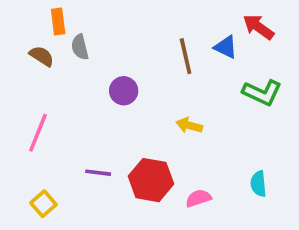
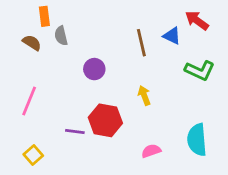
yellow arrow: (189, 125) -> (144, 95), turned 54
red hexagon: (151, 180) -> (105, 120), moved
cyan semicircle: (258, 184) -> (197, 140), size x1.6

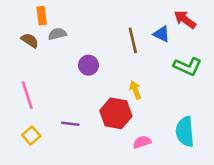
gray semicircle: (61, 36) -> (57, 34), turned 90
pink line: (29, 101) -> (27, 95), turned -40
red hexagon: (105, 120) -> (116, 113), moved
yellow square: (33, 155) -> (31, 136), moved

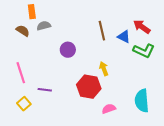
red arrow: (185, 20) -> (142, 27), moved
blue triangle: (161, 34) -> (124, 37), moved
purple line: (70, 124) -> (45, 90), moved

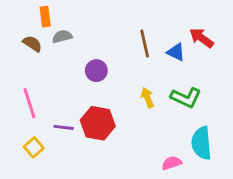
green L-shape: (144, 51) -> (186, 98), moved
red hexagon: (89, 87) -> (98, 123), moved
pink semicircle: (109, 109) -> (172, 163), moved

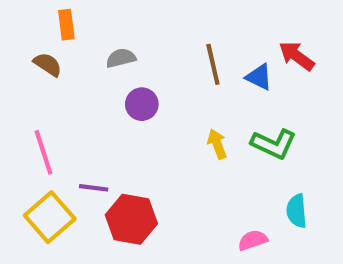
gray semicircle: (62, 36) -> (121, 58), moved
red hexagon: (98, 123) -> (131, 219), moved
cyan semicircle: (201, 143) -> (297, 211), size x0.7
yellow square: (34, 147) -> (50, 217), size x1.6

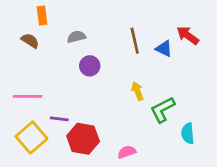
green L-shape: (274, 144) -> (163, 110), moved, turned 128
pink line: (43, 152) -> (27, 96), turned -72
pink semicircle: (253, 240) -> (127, 152), moved

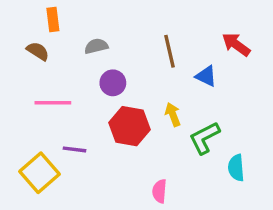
blue triangle: (164, 49) -> (206, 76), moved
pink line: (27, 96) -> (53, 103), moved
red hexagon: (83, 139) -> (130, 126), moved
pink semicircle: (127, 152) -> (159, 191), turned -66

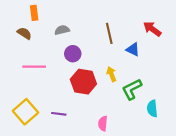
purple line: (75, 149) -> (59, 114), moved

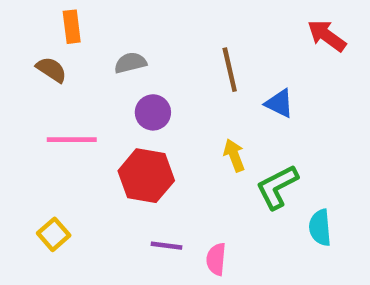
red arrow: (152, 29) -> (327, 36), moved
red hexagon: (83, 82) -> (146, 176), moved
yellow square: (25, 112) -> (54, 234), size x0.6
purple line: (59, 114) -> (166, 246), moved

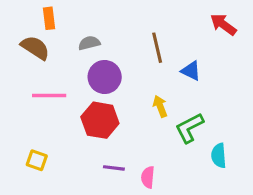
brown semicircle: (51, 70) -> (35, 48), size x1.4
purple circle: (153, 112) -> (105, 77), size x1.4
yellow square: (54, 234) -> (37, 160), turned -30

